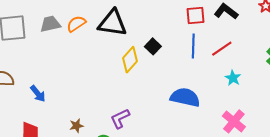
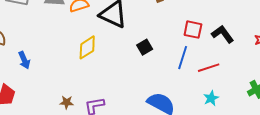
yellow diamond: (130, 60) -> (87, 47), moved
brown star: (76, 126) -> (67, 102), moved

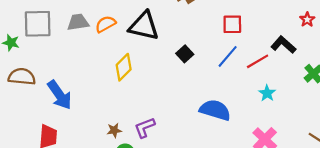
black L-shape: (223, 34) -> (283, 45), moved
blue line: (183, 58) -> (228, 56), turned 35
blue arrow: (24, 60) -> (60, 95), size x1.6

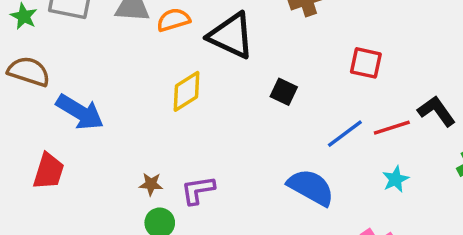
black square: (185, 54) -> (284, 92), turned -35
blue line: (228, 56) -> (345, 134), moved
blue arrow: (60, 95) -> (80, 112), turned -36

